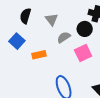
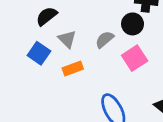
black semicircle: (25, 16) -> (47, 16), turned 42
gray triangle: (51, 19) -> (67, 39), moved

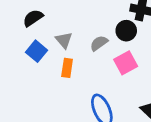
black semicircle: (47, 16) -> (33, 18), moved
orange rectangle: (73, 68) -> (67, 68), turned -66

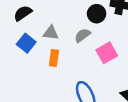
black circle: (126, 31) -> (97, 14), moved
gray triangle: (64, 40) -> (51, 33), turned -42

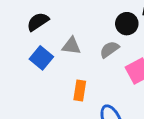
orange rectangle: (54, 58) -> (80, 91), moved

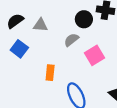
gray triangle: (71, 46) -> (40, 25), moved

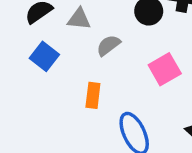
gray semicircle: (71, 40) -> (108, 45), moved

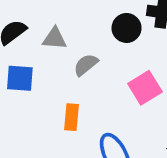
blue square: (44, 56) -> (20, 78), turned -32

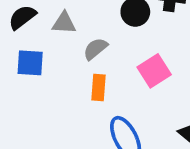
orange rectangle: (71, 117) -> (99, 87), moved

